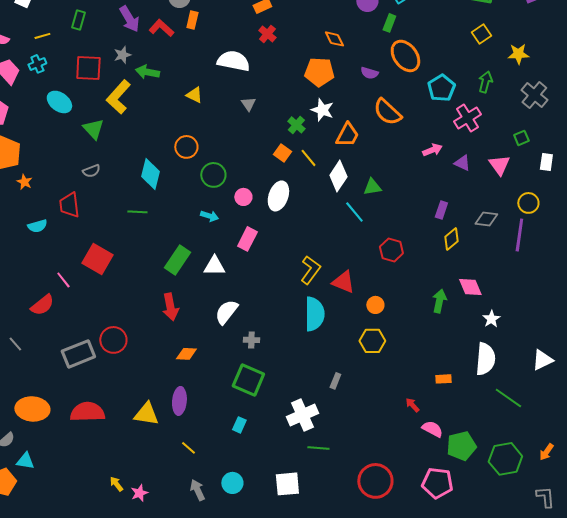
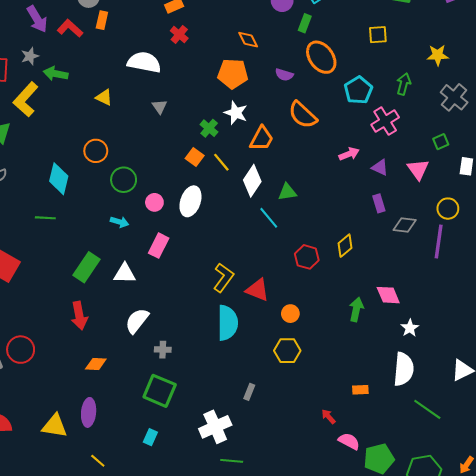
yellow square: (481, 34) -> (378, 35), moved, turned 30
purple rectangle: (441, 210) -> (379, 203), moved, turned -36
yellow diamond: (451, 239) -> (345, 246), moved

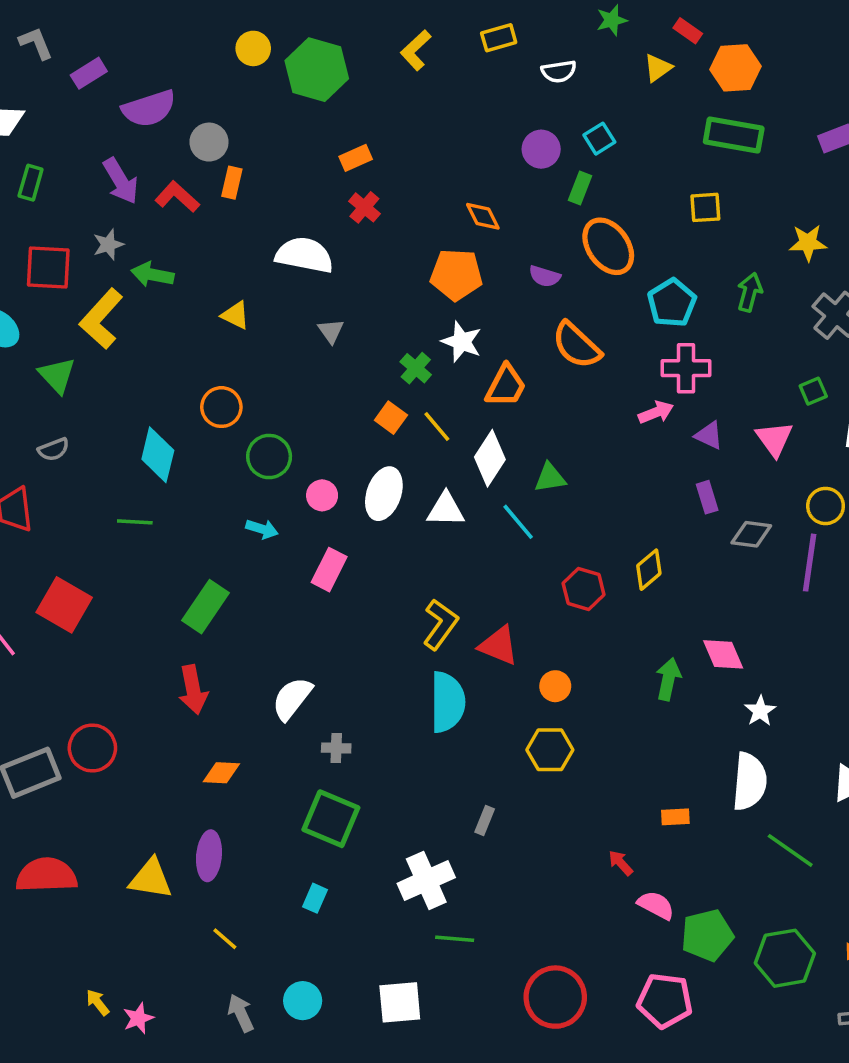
pink cross: (385, 121) -> (686, 368), moved, turned 32
white triangle: (125, 273) -> (446, 510), moved

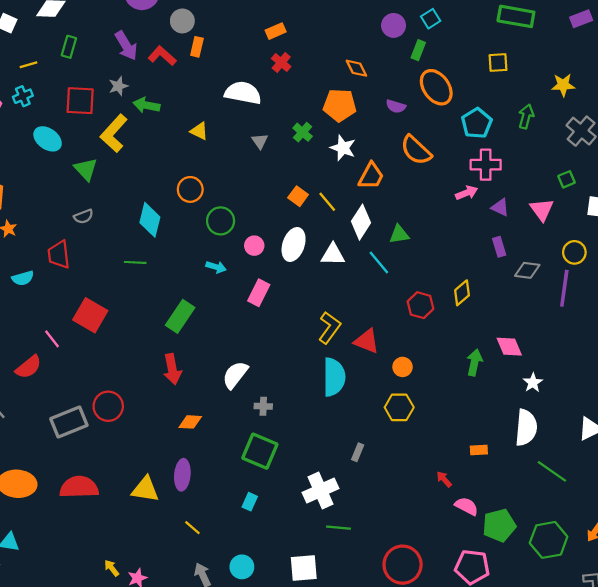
green cross: (416, 368) -> (303, 132), moved

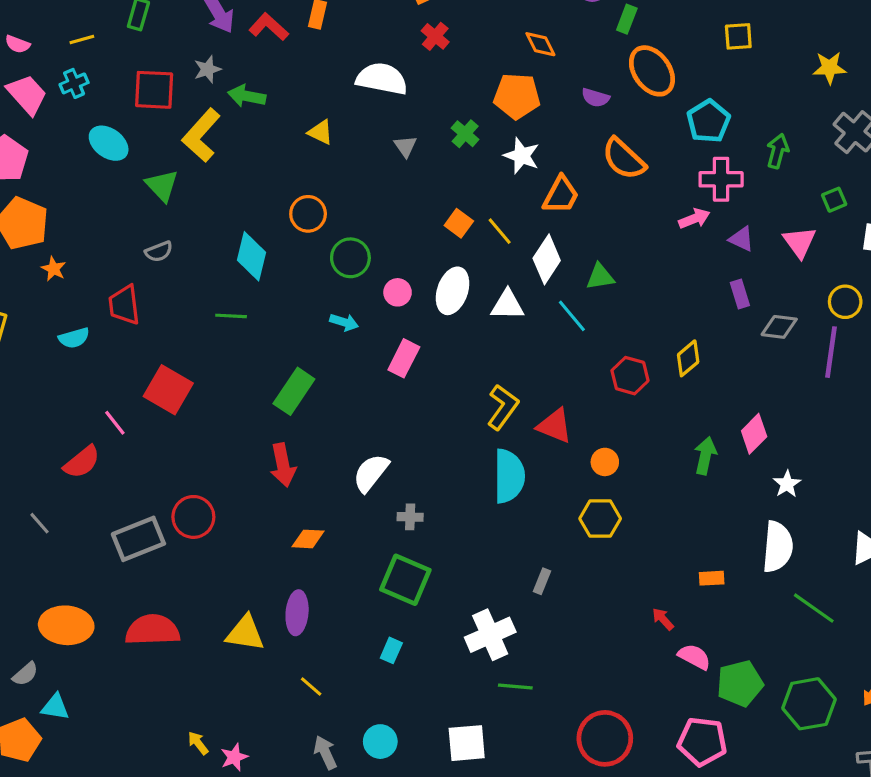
green arrow: (526, 116) -> (778, 151), moved
pink diamond: (509, 347) -> (754, 434), turned 68

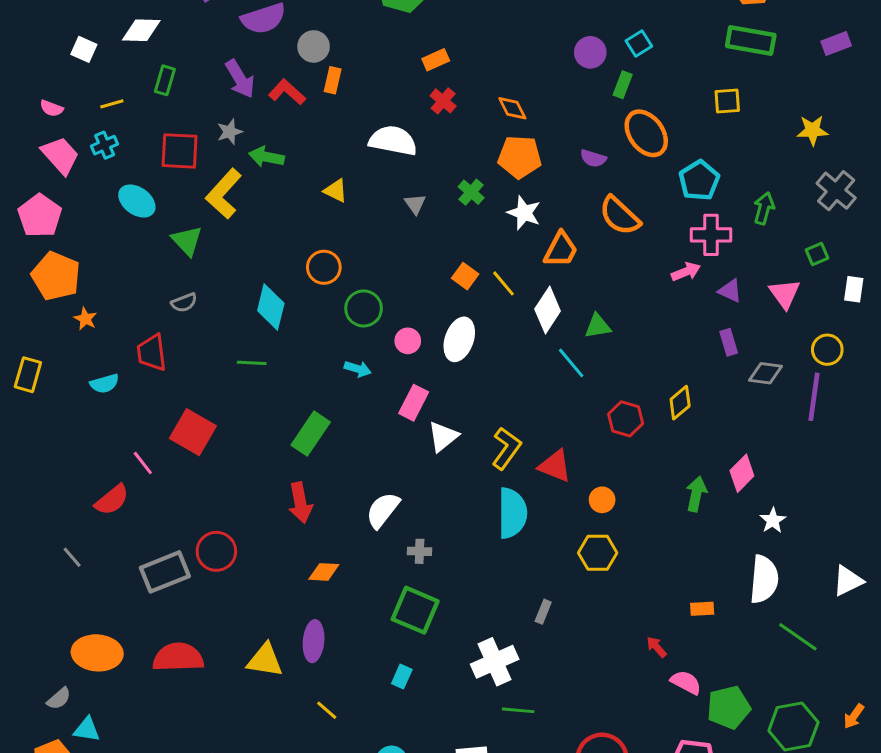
orange diamond: (540, 44) -> (512, 108), moved
white triangle: (507, 305) -> (443, 437), moved, turned -40

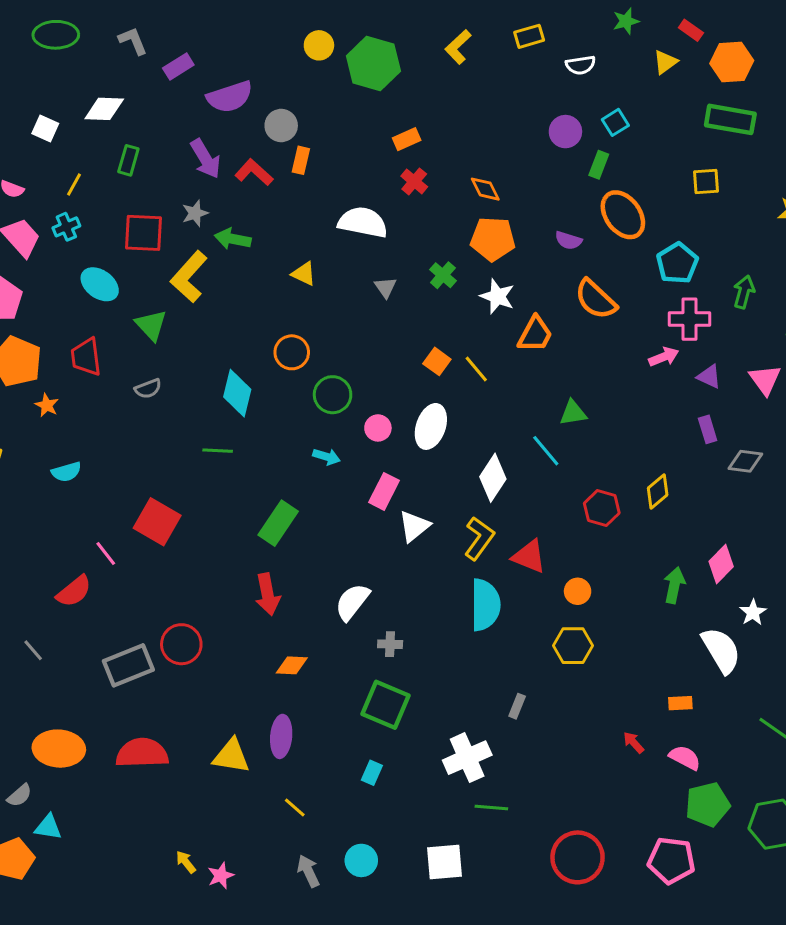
yellow line: (112, 104) -> (74, 184), turned -45
white diamond: (548, 310) -> (493, 478), moved
red trapezoid: (152, 353) -> (86, 357), moved
white semicircle: (764, 579) -> (721, 650), moved, turned -36
pink semicircle: (686, 682) -> (685, 758), moved

